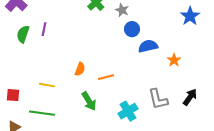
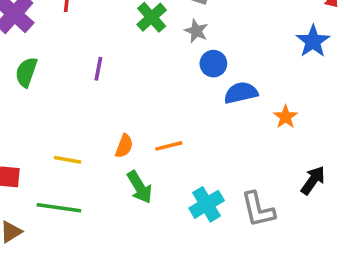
purple line: (44, 29) -> (98, 69), moved
orange semicircle: (80, 69) -> (124, 146), moved
gray L-shape: (158, 99) -> (258, 209), moved

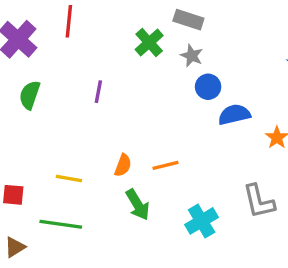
gray L-shape: (258, 209) -> (259, 201), moved

